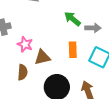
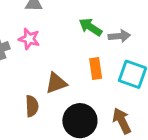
pink star: (25, 44) -> (29, 39), moved

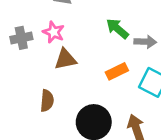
orange rectangle: (96, 68) -> (117, 71), turned 65
brown triangle: (56, 83) -> (65, 59), moved

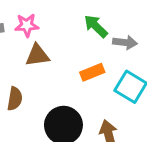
pink star: (54, 32) -> (27, 25), turned -30

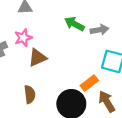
orange rectangle: (92, 72) -> (89, 83), moved

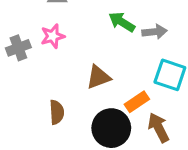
brown triangle: (37, 58) -> (98, 77), moved

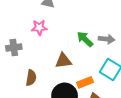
green arrow: (122, 22) -> (85, 39), moved
gray cross: (18, 48) -> (14, 47), moved

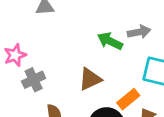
pink star: (39, 27) -> (15, 55), moved
gray cross: (14, 47) -> (34, 80), moved

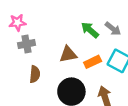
gray arrow: (139, 32) -> (113, 29), turned 35
orange rectangle: (128, 99) -> (93, 62), moved

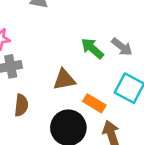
orange rectangle: (93, 62) -> (94, 103), moved, turned 56

